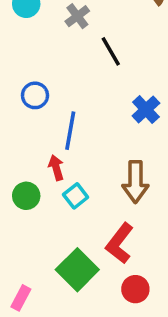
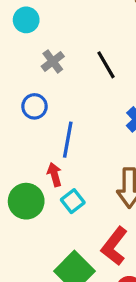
gray cross: (77, 16) -> (53, 61), moved
green circle: (26, 196) -> (26, 201), size x1.4

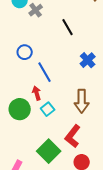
gray cross: (53, 61) -> (36, 10), moved
blue line: (68, 140) -> (45, 72), turned -40

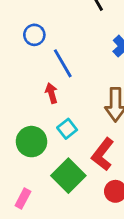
green circle: (20, 109) -> (32, 142), moved
cyan square: (48, 109) -> (67, 129), moved

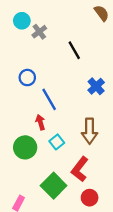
cyan square: (67, 129) -> (57, 142), moved
green circle: (32, 142) -> (25, 147), moved

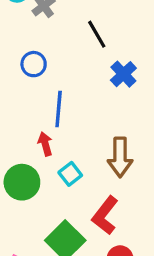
blue circle: (27, 78) -> (34, 64), moved
blue cross: (96, 86) -> (123, 74), moved
blue line: (49, 99) -> (59, 109), turned 35

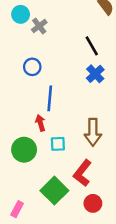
black line: (97, 34) -> (92, 46), moved
cyan square: (70, 174) -> (58, 144), turned 35

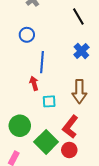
blue cross: (95, 74) -> (81, 51), moved
green circle: (24, 150) -> (20, 126), moved
red circle: (93, 203) -> (69, 150), moved

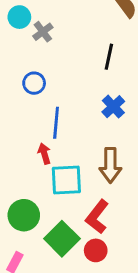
black line: (78, 17) -> (109, 57), turned 42
cyan square: (49, 101) -> (66, 180), size x1.6

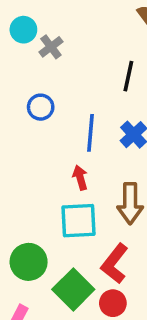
blue line: (56, 123) -> (91, 133), moved
red arrow: (44, 154) -> (80, 178), moved

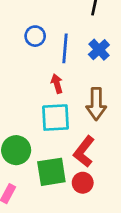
blue circle: (41, 107) -> (35, 36), moved
green square: (73, 289) -> (51, 172), turned 36

